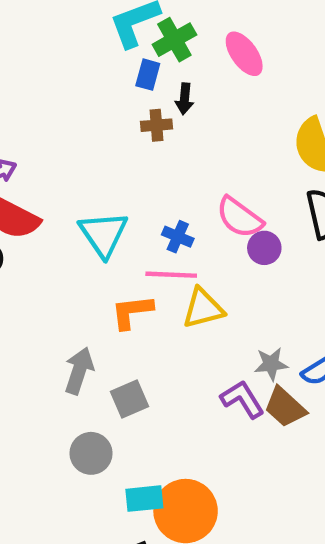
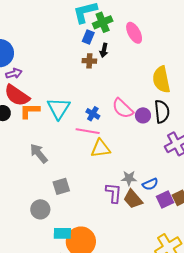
purple circle: (264, 248) -> (143, 115), moved
orange L-shape: (132, 312) -> (30, 111), moved
gray arrow: (79, 371) -> (39, 153), moved, turned -65
purple L-shape: (242, 399) -> (114, 193), turned 30

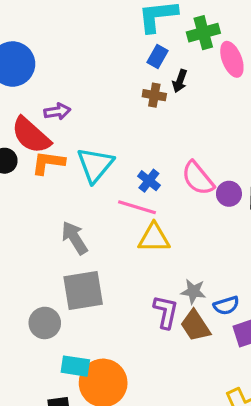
green cross: (103, 22) -> (203, 33), moved
purple arrow: (14, 73) -> (57, 111), moved
gray arrow: (39, 153) -> (74, 238), moved
gray square: (61, 186) -> (83, 290), size x1.5

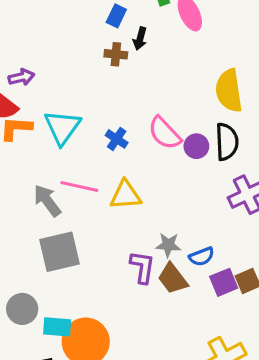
pink line: (137, 207) -> (79, 187), moved
gray circle: (45, 323) -> (22, 309), moved

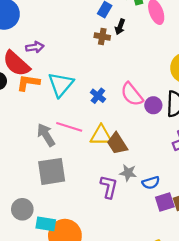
brown trapezoid: (173, 279) -> (117, 144), moved

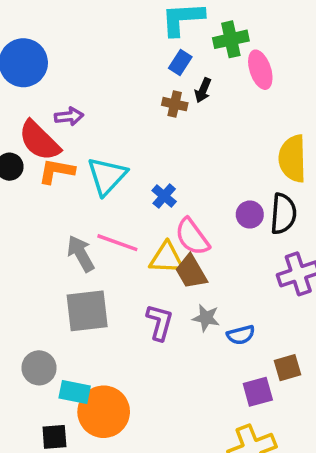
pink semicircle: (132, 94) -> (192, 237), moved
purple L-shape: (109, 187) -> (160, 322), moved
purple square: (165, 202) -> (258, 392), moved

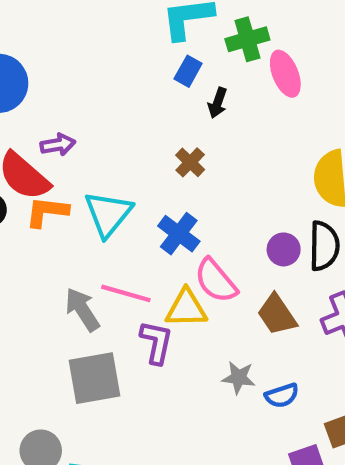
brown cross: (175, 104) -> (190, 162), moved, turned 35
blue cross: (164, 196) -> (179, 234), size x1.4
brown trapezoid: (191, 272) -> (277, 315), moved
purple L-shape: (160, 322) -> (156, 342), moved

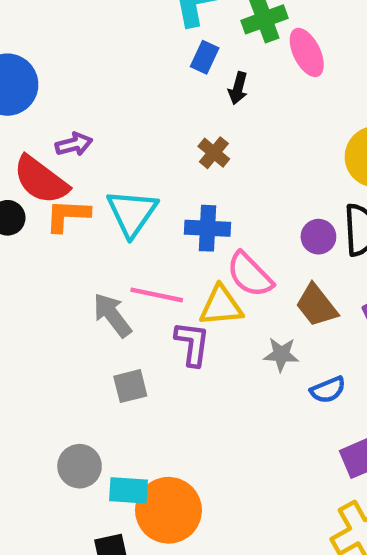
blue cross: (179, 234) -> (207, 228), turned -30
gray square: (95, 378) -> (130, 386), size x0.6
gray star: (239, 378) -> (281, 354), moved

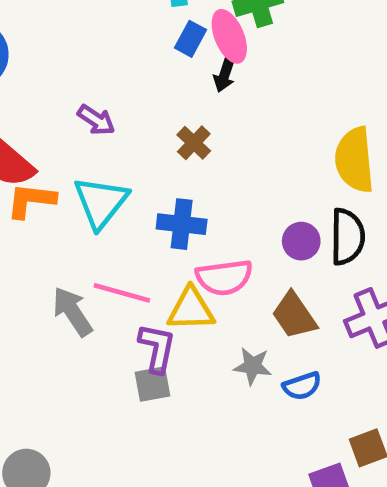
pink ellipse: (307, 52) -> (229, 36), moved
purple arrow: (74, 144) -> (96, 120), moved, turned 44
pink semicircle: (250, 275) -> (224, 277), turned -57
gray square: (130, 386) -> (152, 384), moved
blue semicircle: (328, 390) -> (302, 386), moved

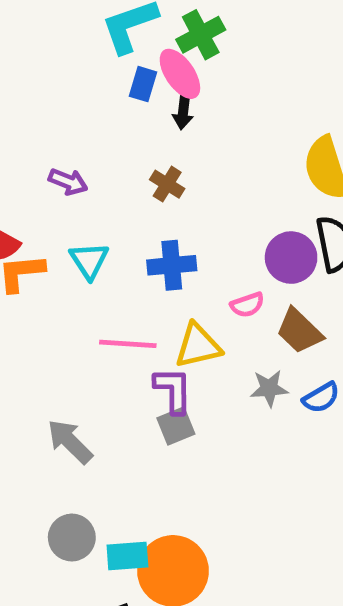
cyan triangle: (101, 202) -> (89, 260), size x0.7
purple circle: (301, 241) -> (291, 258), size x1.4
pink semicircle: (224, 277) -> (247, 305), moved, size x0.6
gray arrow: (72, 312) -> (70, 441), moved

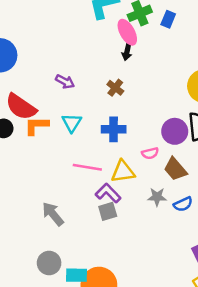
blue rectangle: (143, 84) -> (168, 19), moved
purple L-shape: (173, 390) -> (108, 193), turned -50

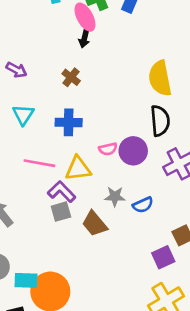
purple circle: (175, 131) -> (133, 151), moved
brown trapezoid: (175, 169) -> (94, 224), moved

